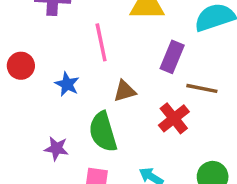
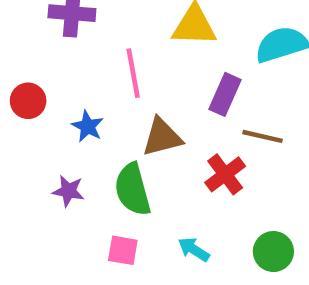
brown triangle: (125, 91) -> (162, 137), size x1.4
purple star: (56, 148) -> (68, 191), moved

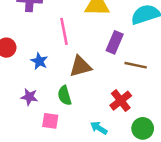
red cross: (225, 174) -> (121, 101), moved
green semicircle: (132, 189) -> (65, 95), size x0.7
pink square: (123, 250) -> (50, 121), moved

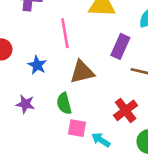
pink square: (50, 121) -> (77, 128), moved

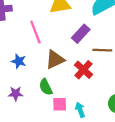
purple rectangle: (120, 46) -> (81, 34), turned 30
red cross: (126, 110) -> (83, 70), moved
cyan arrow: (101, 140) -> (80, 110), turned 48

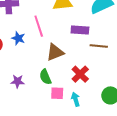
purple rectangle: (81, 34) -> (80, 30), turned 48
blue star: (19, 61) -> (18, 38), moved
red cross: (83, 70) -> (80, 74), moved

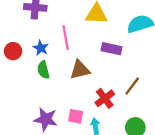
brown line: (99, 46) -> (132, 86), moved, turned -66
green semicircle: (45, 77) -> (43, 70), moved
purple star: (18, 81) -> (46, 119), moved, size x1.5

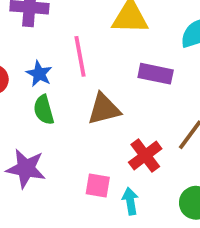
purple star: (46, 119) -> (26, 168), moved

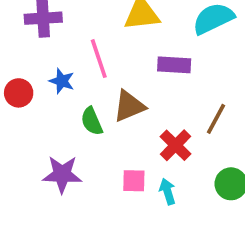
green semicircle: (44, 110) -> (92, 121), moved

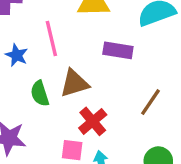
red cross: (176, 145) -> (93, 121), moved

